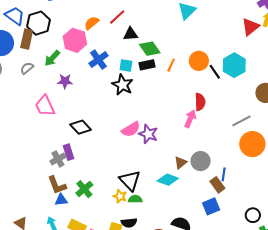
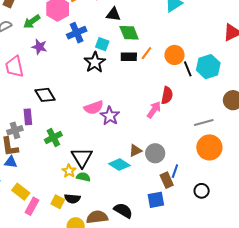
black rectangle: (147, 65) -> (129, 57), moved
gray cross: (58, 159) -> (15, 130), moved
green cross: (84, 189) -> (53, 137), moved
black circle: (253, 215) -> (202, 191), moved

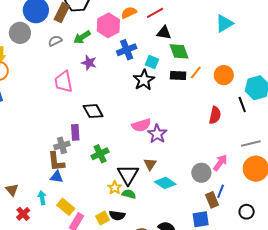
black line: (188, 69) -> (242, 105), moved
pink arrow: (154, 110) -> (220, 163), moved
brown triangle: (135, 151) -> (150, 164), moved, turned -32
yellow square: (58, 202) -> (103, 218), turned 32

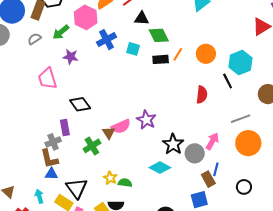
black star: (144, 80) -> (173, 144), moved
pink semicircle: (141, 125) -> (121, 126), moved
brown triangle: (150, 164) -> (109, 133), moved
black triangle: (128, 175) -> (77, 188), moved

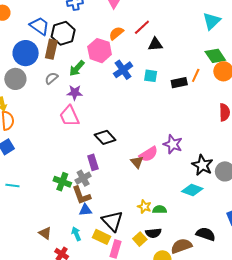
green diamond: (159, 35) -> (215, 56), moved
purple star: (71, 57) -> (75, 93), moved
green cross: (92, 146) -> (62, 182), moved, turned -30

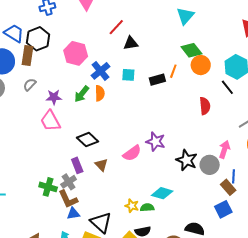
orange semicircle: (116, 33) -> (100, 93), moved, turned 133
green arrow: (77, 68) -> (82, 94), moved
brown triangle: (137, 162) -> (101, 165), moved
cyan diamond: (192, 190) -> (162, 193), moved

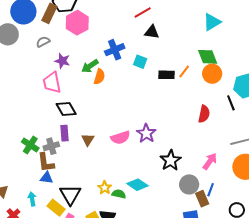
pink hexagon: (76, 53) -> (77, 23), moved
orange semicircle: (100, 93) -> (99, 77), moved
black diamond: (87, 140) -> (66, 109), moved
gray circle: (210, 165) -> (189, 184), moved

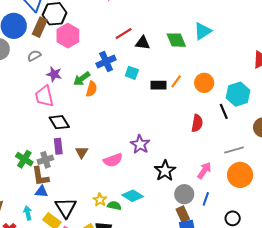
red line: (143, 12) -> (124, 33), moved
green diamond: (208, 57) -> (176, 40), moved
pink semicircle: (120, 138) -> (113, 160), moved
brown rectangle: (202, 199) -> (183, 214), moved

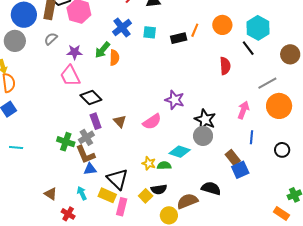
gray circle: (184, 194) -> (203, 136), moved

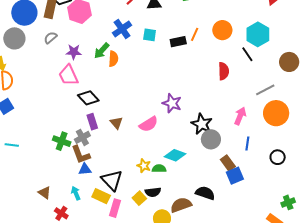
gray circle: (203, 136) -> (211, 139), moved

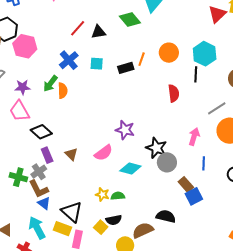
black line: (247, 54) -> (196, 74), turned 42
cyan diamond: (175, 155) -> (130, 168), moved
blue triangle: (85, 169) -> (44, 203), turned 48
cyan arrow: (76, 193) -> (37, 228), size x1.6

